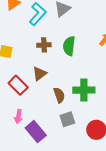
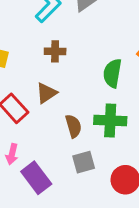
green semicircle: (69, 46) -> (112, 73), moved

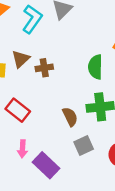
brown cross: (55, 51) -> (44, 68), moved
brown triangle: (46, 93) -> (21, 59), moved

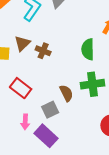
brown cross: (44, 68) -> (43, 51), turned 32
gray square: (84, 146) -> (50, 110), moved

